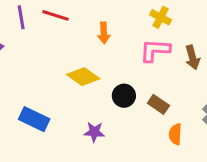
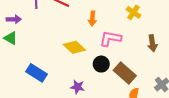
pink L-shape: (155, 50) -> (110, 39), moved
brown rectangle: (158, 104) -> (125, 73), size x1.5

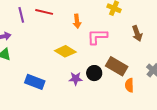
black circle: (101, 64) -> (94, 73), moved
purple star: (77, 87) -> (76, 79), moved

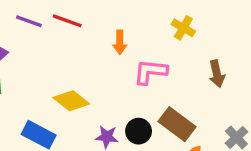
purple line: (21, 15) -> (29, 21), turned -63
yellow diamond: (65, 51) -> (71, 101), moved

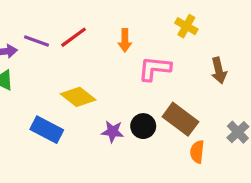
purple line: (29, 21) -> (36, 41), moved
red line: (67, 21) -> (74, 37), moved, turned -56

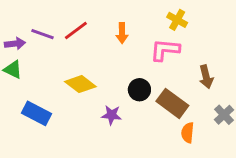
pink L-shape: (155, 69) -> (165, 50), moved
brown arrow: (219, 70) -> (206, 77), moved
black circle: (143, 126) -> (139, 90), moved
blue rectangle: (47, 130) -> (36, 113), moved

